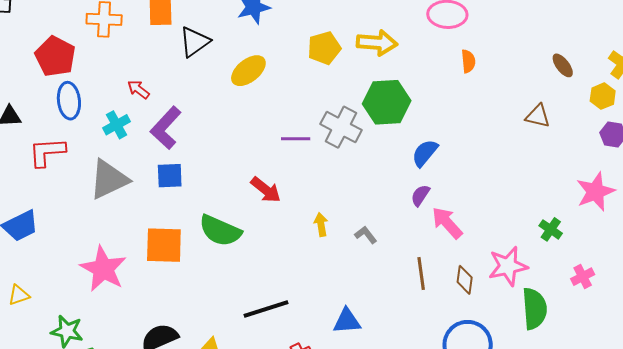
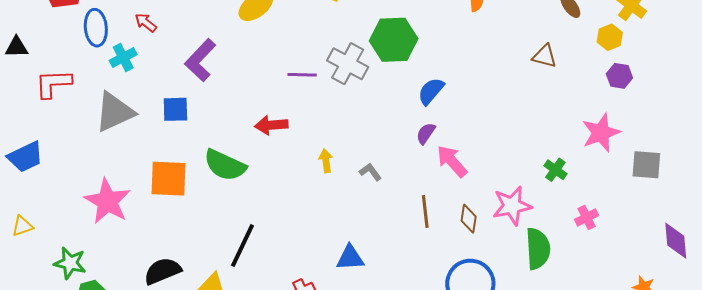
blue ellipse: (69, 101) -> (96, 28), moved
purple L-shape: (166, 128) -> (200, 60), moved
red arrow: (266, 190) -> (271, 125), turned 136
black line: (266, 309) -> (242, 245), moved, turned -48

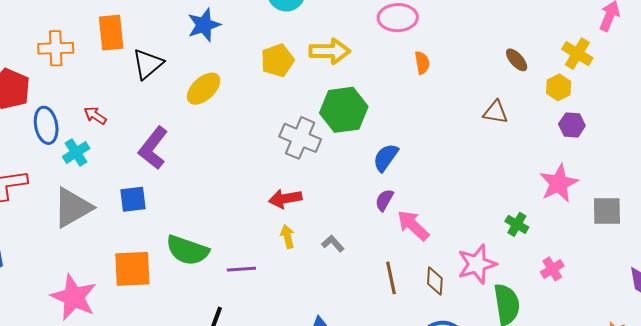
purple line: (302, 75) -> (241, 269), moved
red arrow: (271, 125) -> (285, 199), moved

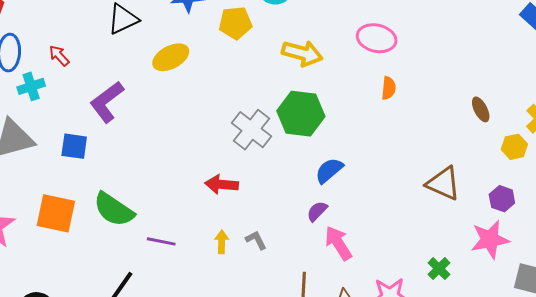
yellow pentagon: (277, 60) -> (235, 23), moved
brown triangle: (495, 112) -> (443, 183), moved, size x1.4
purple hexagon: (572, 125) -> (502, 199), moved
yellow arrow: (287, 237) -> (222, 242), moved

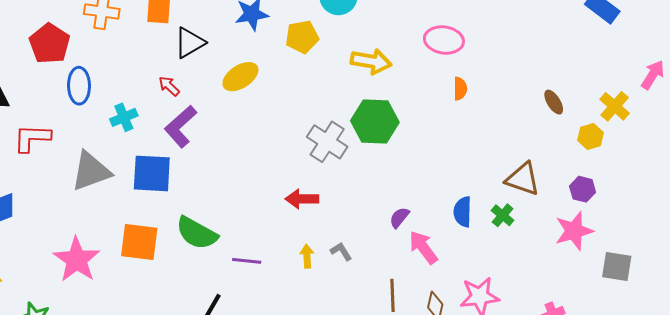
red arrow: (59, 56) -> (169, 86), moved
cyan cross: (31, 86) -> (124, 117), moved
blue square: (74, 146) -> (152, 173), size x1.5
blue semicircle: (329, 170) -> (463, 212), moved, turned -44
green cross: (439, 269) -> (503, 215), moved

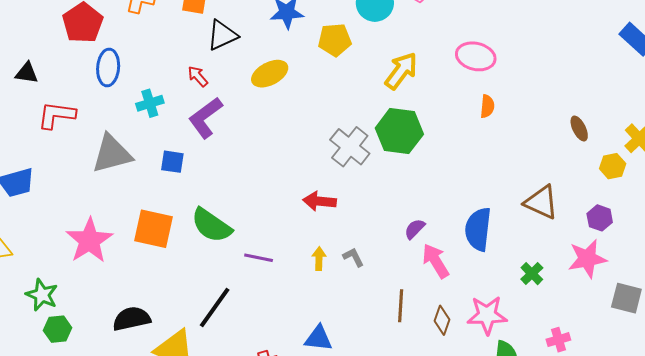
yellow arrow: (371, 61) -> (401, 71), turned -69
blue square: (152, 173) -> (172, 162), size x0.6
blue semicircle: (463, 212) -> (478, 229), size x1.4
green cross: (503, 215) -> (532, 274), moved

